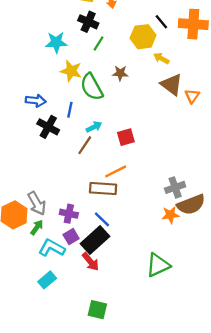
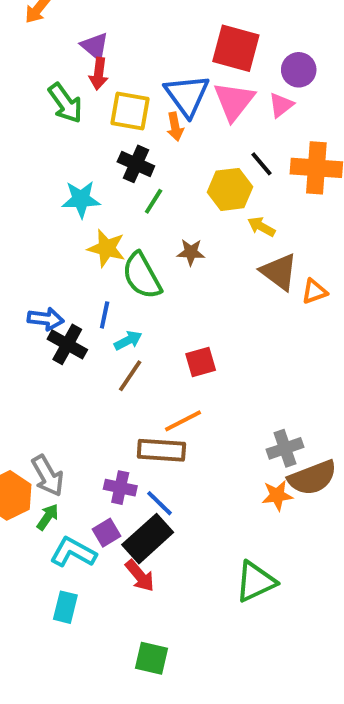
orange triangle: (192, 96) -> (314, 291), turned 35
blue arrow: (36, 101) -> (46, 319), moved
cyan arrow: (94, 127) -> (128, 340), moved
purple cross: (69, 214) -> (120, 488), moved
cyan rectangle: (47, 280) -> (65, 607), turned -36

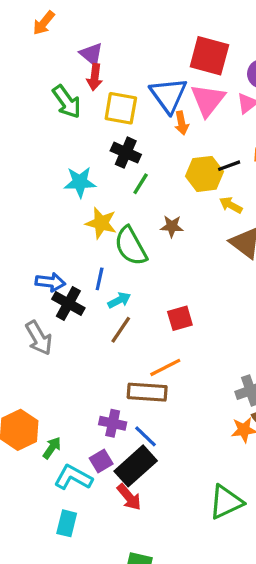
orange arrow: (175, 127) -> (182, 123), moved
black line: (261, 164) -> (229, 166), moved, turned -70
gray arrow: (48, 476) -> (39, 338), moved

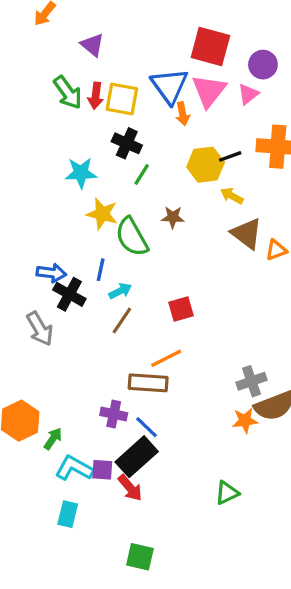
red arrow: (95, 77) -> (96, 96), moved
purple square: (101, 461) -> (102, 470), moved, turned 35
green triangle: (226, 502) -> (227, 493), size x0.7

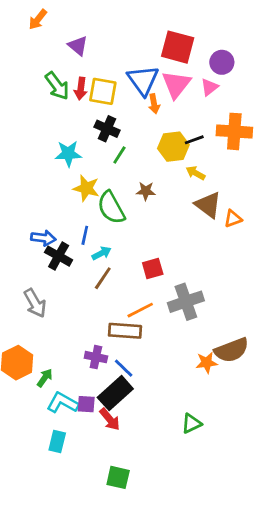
gray arrow: (40, 329) -> (35, 303), moved
gray cross: (251, 381) -> (186, 302), moved, size x1.4

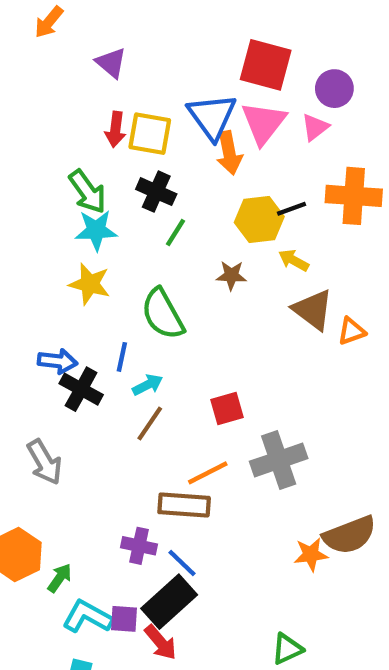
green arrow: (57, 86) -> (88, 192), moved
orange arrow: (154, 104) -> (229, 153), size x1.4
yellow star: (86, 188) -> (90, 284), moved
brown star: (146, 191) -> (231, 275), moved

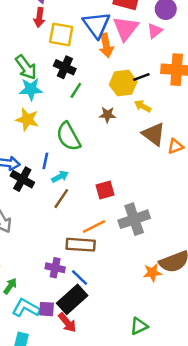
red arrow: (115, 129) -> (39, 17), moved

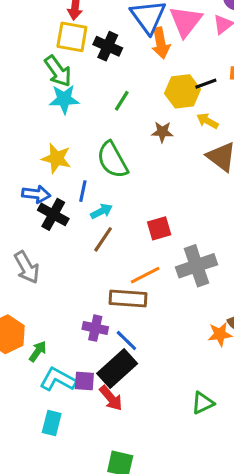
yellow square: (61, 34) -> (72, 37), moved
black cross: (65, 67) -> (108, 46), moved
yellow star: (27, 120) -> (56, 158), moved

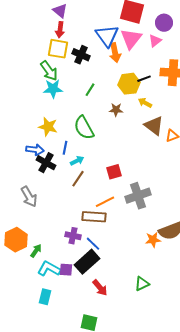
red arrow: (111, 398) -> (100, 288), moved

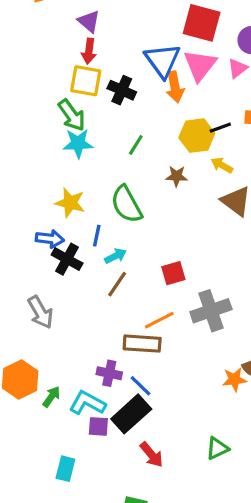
cyan L-shape: (49, 269) -> (87, 403), moved

